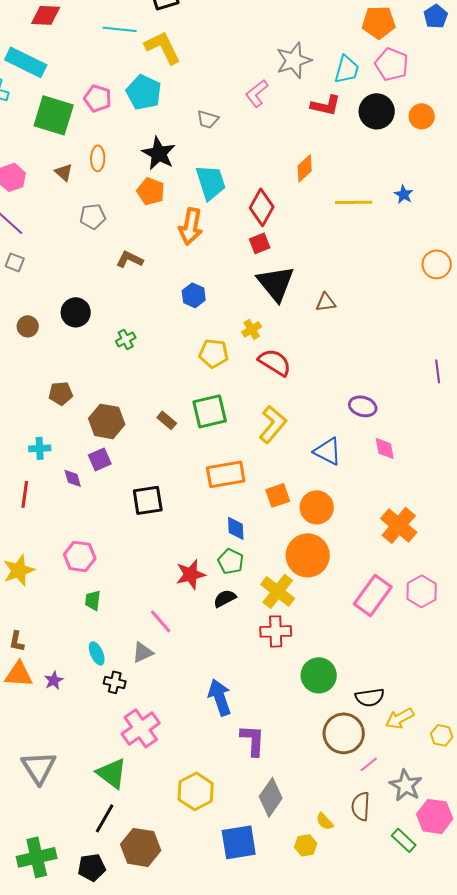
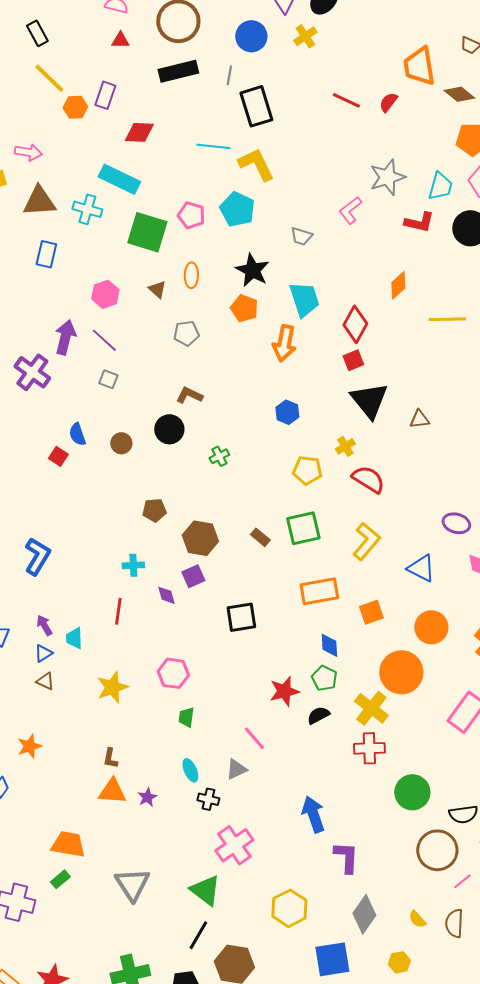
brown L-shape: (130, 259) -> (189, 395), moved
orange circle: (317, 507) -> (431, 627), moved
yellow semicircle: (325, 821) -> (417, 919), moved

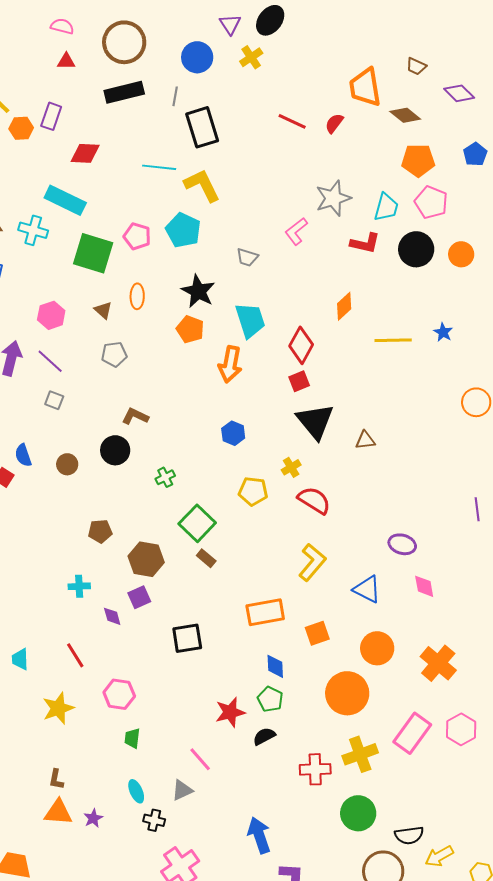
gray pentagon: (186, 333) -> (114, 354), moved
green square: (303, 528) -> (197, 523), moved, turned -33
red line: (118, 611) -> (75, 655), moved, turned -40
yellow cross: (371, 708) -> (360, 754), moved, turned 32

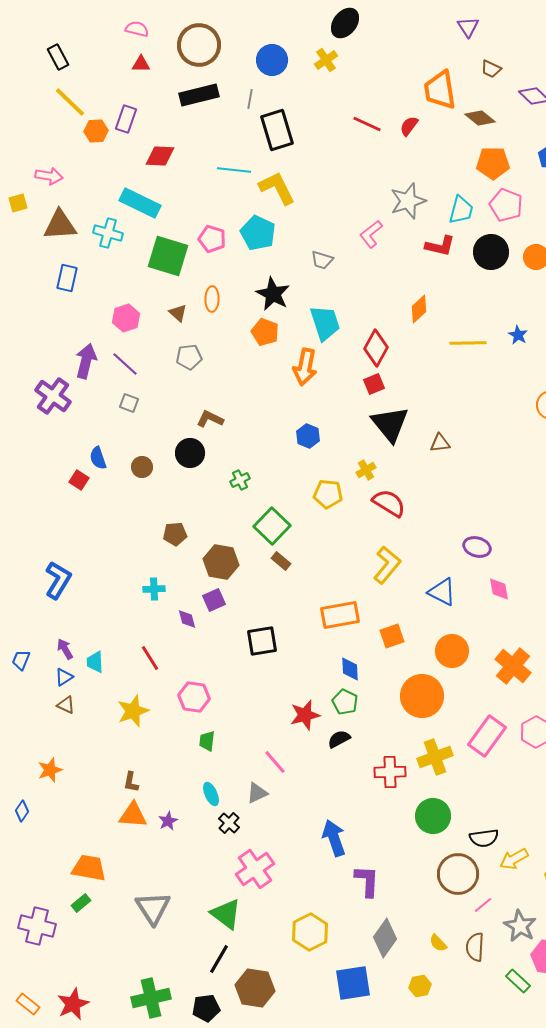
purple triangle: (230, 24) -> (468, 27), moved
black cross: (154, 820) -> (229, 823), turned 30

